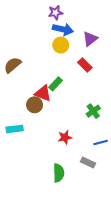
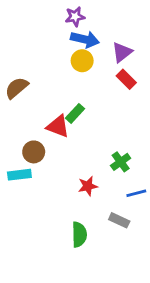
red rectangle: (85, 65) -> (126, 79), moved
brown circle: (35, 105) -> (34, 152), moved
green cross: (93, 111) -> (121, 162), moved

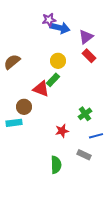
purple star: (75, 17) -> (49, 20), moved
yellow circle: (82, 61) -> (58, 61), moved

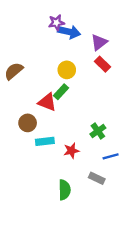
cyan rectangle: (14, 123) -> (45, 141), moved

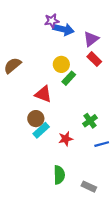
green rectangle: (61, 92) -> (69, 78), moved
brown circle: (28, 123) -> (36, 119), moved
cyan rectangle: (45, 141) -> (41, 130), turned -35
gray rectangle: (97, 178) -> (89, 187), moved

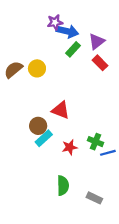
yellow circle: (61, 64) -> (37, 68), moved
green rectangle: (69, 78) -> (73, 49), moved
red triangle: (43, 94) -> (61, 110), moved
green cross: (90, 121) -> (96, 142), moved, turned -32

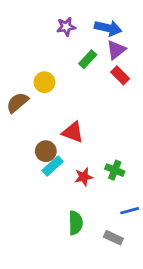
blue arrow: (67, 31) -> (108, 28), moved
brown semicircle: (13, 70) -> (17, 102), moved
blue line: (108, 153) -> (130, 211), moved

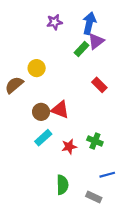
blue arrow: (108, 28) -> (89, 23), turned -90
green rectangle: (88, 59) -> (81, 49), moved
red rectangle: (120, 75) -> (99, 85), moved
brown circle: (46, 151) -> (41, 112), moved

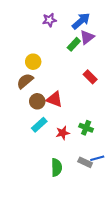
blue arrow: (89, 23) -> (81, 21), turned 36
brown semicircle: (14, 85) -> (25, 81), moved
gray rectangle: (94, 197) -> (85, 162), moved

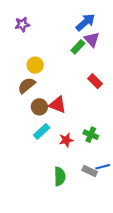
purple star: (49, 20) -> (22, 24), moved
purple triangle: (87, 37) -> (92, 39), turned -35

